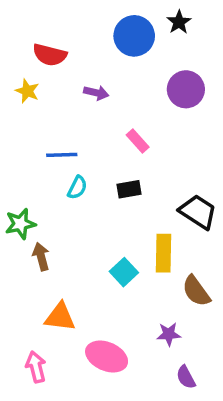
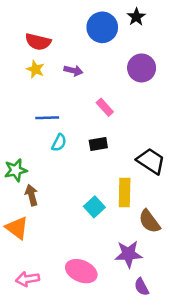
yellow star: (27, 91) -> (35, 69), moved
orange triangle: (60, 317) -> (17, 228), moved, turned 30
purple star: (169, 334) -> (128, 254), size x1.5
pink arrow: (36, 367) -> (28, 279), turned -85

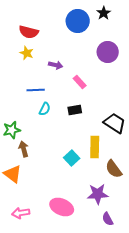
purple arrow: (73, 71) -> (56, 65), moved

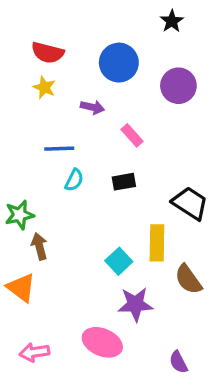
blue circle: (78, 21) -> (119, 63), moved
purple star: (98, 194) -> (135, 304), moved

